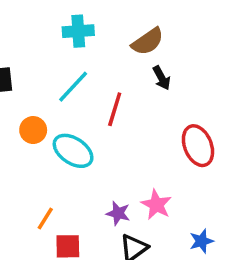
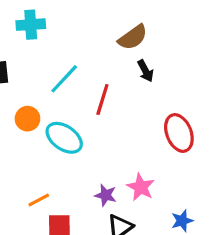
cyan cross: (78, 31) -> (31, 25), moved
orange line: (45, 219) -> (39, 200), turned 30

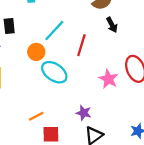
orange circle: (27, 119) -> (36, 52), moved
pink star: (141, 187) -> (108, 79), moved

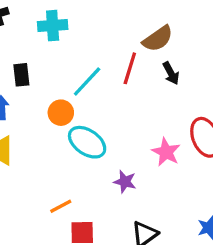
red line: (81, 45) -> (130, 68), moved
purple star: (84, 113) -> (125, 182), moved

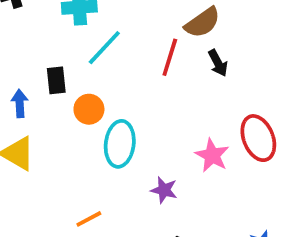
black rectangle: (21, 75) -> (56, 80), moved
cyan line: (87, 81) -> (104, 48), moved
cyan ellipse: (87, 142) -> (120, 144), turned 63

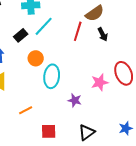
black rectangle: (56, 80) -> (21, 35), moved, turned 56
pink star: (212, 155) -> (100, 82), turned 30
orange line: (89, 219) -> (26, 110), moved

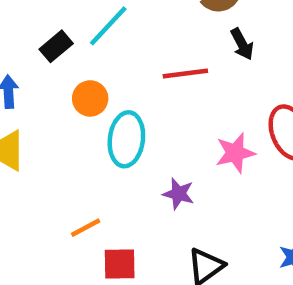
red line: (78, 31) -> (185, 74), moved, turned 66
orange line: (26, 110) -> (86, 228), moved

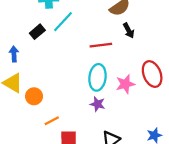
orange circle: (90, 98) -> (34, 96), moved
cyan ellipse: (126, 139) -> (98, 77), moved

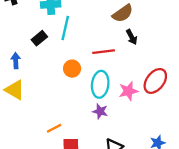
cyan line: (63, 22) -> (65, 28), turned -30
red ellipse: (152, 74) -> (155, 81), turned 60
orange circle: (34, 96) -> (72, 69), moved

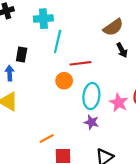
black rectangle: (39, 38) -> (22, 55), moved, turned -40
red line: (104, 52) -> (80, 63), moved
pink star: (128, 91) -> (119, 103), turned -30

